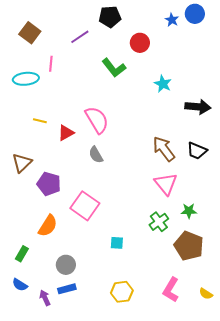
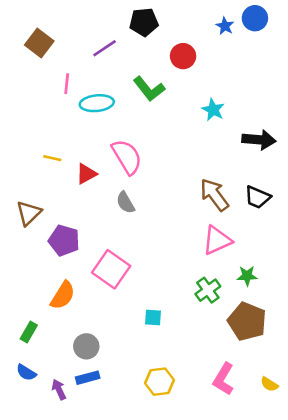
cyan ellipse: (26, 79) -> (97, 103), moved
pink triangle: (166, 184) -> (217, 240), turned 45

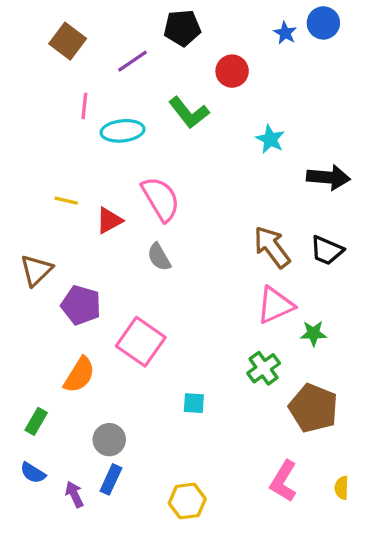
brown square: (39, 43) -> (68, 41), moved
green star: (247, 276) -> (313, 333), moved
blue rectangle: (88, 378) -> (111, 479), turned -50
yellow hexagon: (160, 382) -> (187, 501), moved
yellow semicircle: (269, 384) -> (342, 488), turned 60

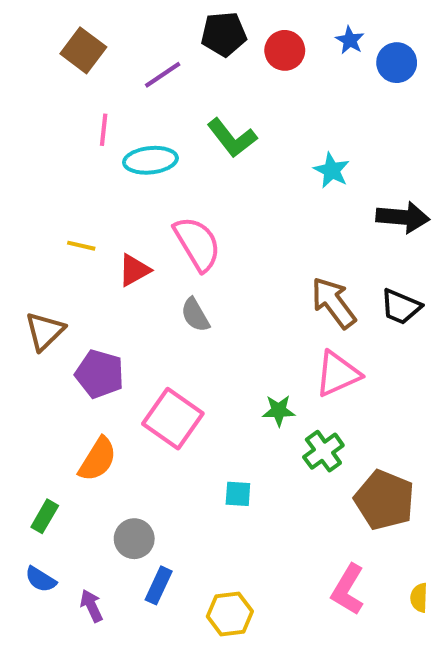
blue circle: (323, 23) -> (397, 63), moved
red circle: (232, 71) -> (285, 50), moved
green star: (313, 333) -> (279, 411), moved
blue rectangle: (111, 479) -> (159, 585), moved

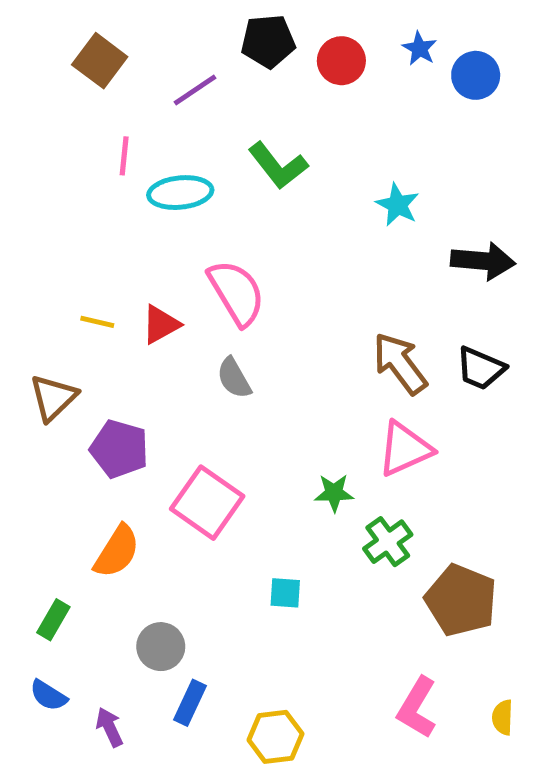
yellow line: (81, 246) -> (97, 322), moved

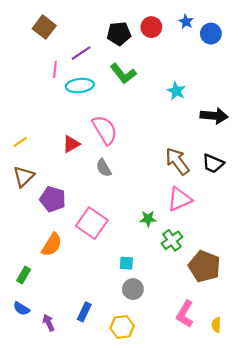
black pentagon: (268, 41) -> (119, 34), moved
purple line: (195, 90) -> (81, 53), moved
yellow line: (97, 322) -> (20, 142), moved, turned -48
gray circle: (161, 647) -> (133, 289), moved
yellow semicircle: (503, 717) -> (216, 325), moved

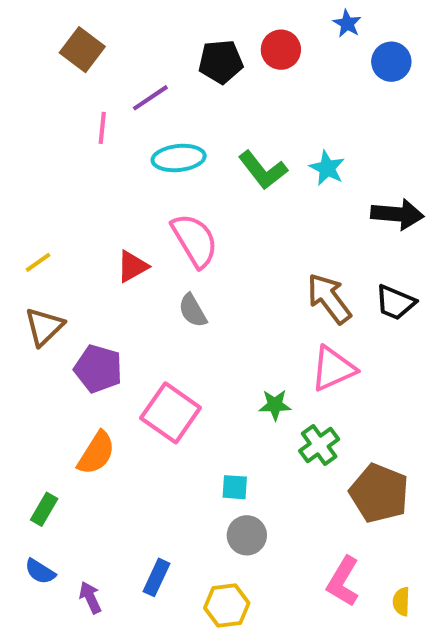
blue star: (186, 22) -> (347, 24), moved
green L-shape: (123, 74) -> (263, 170), moved
cyan ellipse: (80, 86) -> (179, 158), moved

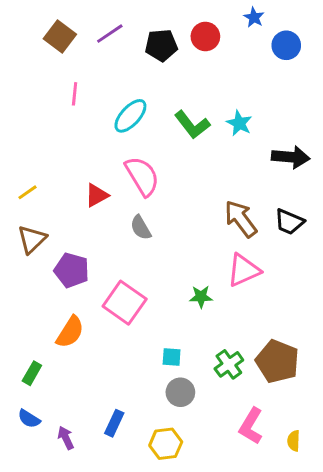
purple line: (150, 98) -> (110, 34), moved
cyan ellipse: (179, 158) -> (130, 116), turned -42
green cross: (319, 445) -> (229, 364), moved

